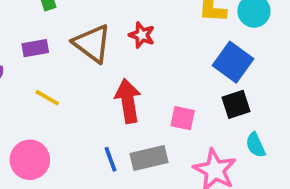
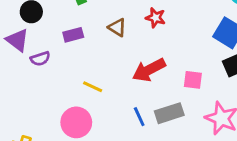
brown triangle: (92, 43) -> (117, 27), size x0.6
yellow line: (47, 98) -> (93, 87), moved
red arrow: (128, 101) -> (149, 70), turned -104

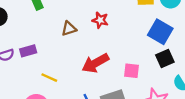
brown triangle: (117, 27) -> (69, 29), turned -49
purple rectangle: (73, 35) -> (28, 51), moved

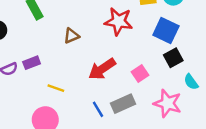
red star: (100, 20) -> (119, 21), moved, size x1.6
pink square: (132, 71) -> (140, 73), turned -35

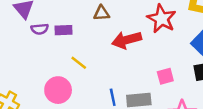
brown triangle: (72, 36) -> (102, 13), moved
red arrow: (102, 69) -> (127, 40), moved

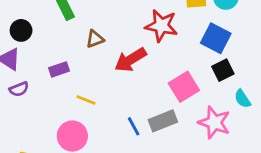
purple semicircle: (40, 29) -> (19, 89), moved
pink square: (165, 76) -> (184, 87), size x1.5

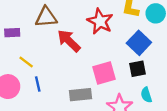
brown triangle: (95, 39) -> (46, 17), size x1.5
red arrow: (130, 60) -> (69, 41), turned 60
blue line: (134, 126) -> (38, 84), moved

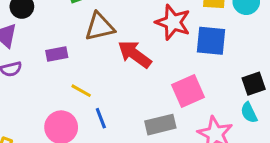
blue square: (139, 43) -> (211, 41), moved, turned -30
black square: (138, 69) -> (254, 84), moved

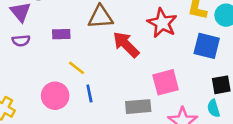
blue square: (211, 41) -> (207, 46), moved

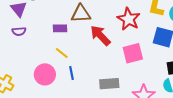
purple rectangle: (61, 34) -> (60, 28), moved
pink square: (166, 82) -> (133, 53), moved

